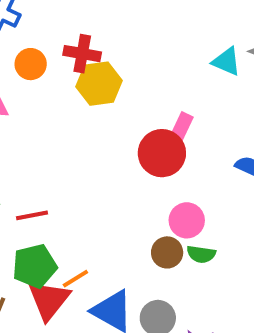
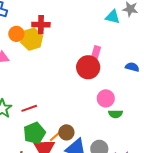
yellow hexagon: (99, 84) -> (32, 39), moved
brown circle: (167, 252) -> (66, 132), moved

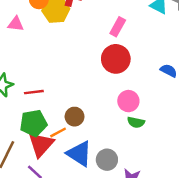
pink rectangle: (95, 54) -> (118, 27), moved
brown circle: (66, 132) -> (75, 117), moved

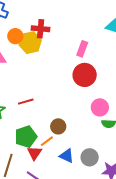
red line: (34, 92) -> (26, 102), moved
red triangle: (41, 144) -> (35, 153), size x0.7
blue triangle: (79, 154) -> (67, 156), size x0.7

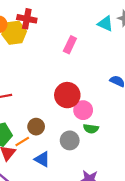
red circle: (85, 75) -> (67, 95), moved
gray circle: (90, 157) -> (70, 140), moved

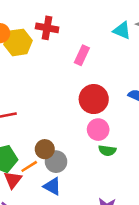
red cross: (27, 19) -> (47, 28), moved
red circle: (67, 95) -> (94, 99), moved
gray circle: (70, 140) -> (56, 162), moved

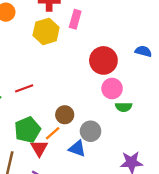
yellow hexagon: (18, 42) -> (46, 31), moved
pink rectangle: (82, 55) -> (75, 19), moved
gray circle: (56, 162) -> (91, 131), moved

